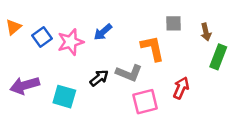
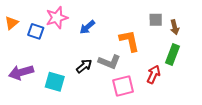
gray square: (174, 23) -> (156, 20), moved
blue square: (42, 37) -> (36, 31), turned -35
pink star: (71, 42) -> (57, 18), moved
green rectangle: (218, 57) -> (173, 54), moved

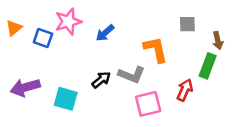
brown arrow: (175, 27) -> (218, 41), moved

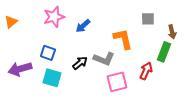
blue square: (43, 38) -> (48, 53), moved

